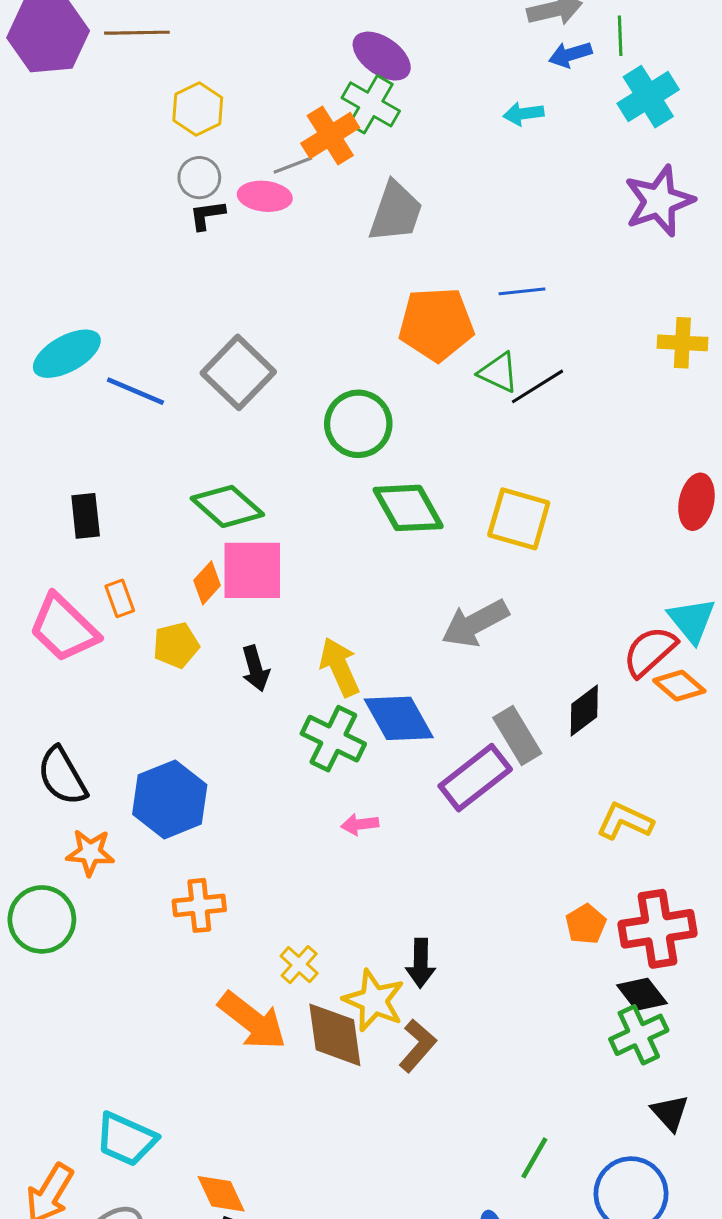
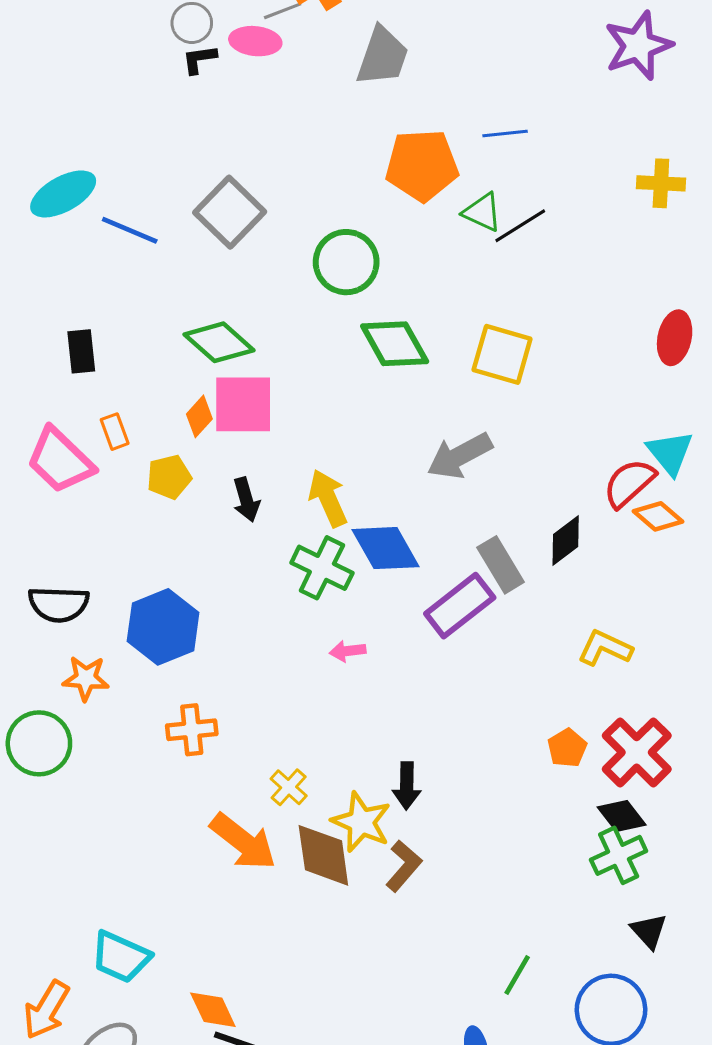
black semicircle: (62, 776) -> (59, 604), turned -58
red cross: (658, 929) -> (637, 752), turned -36

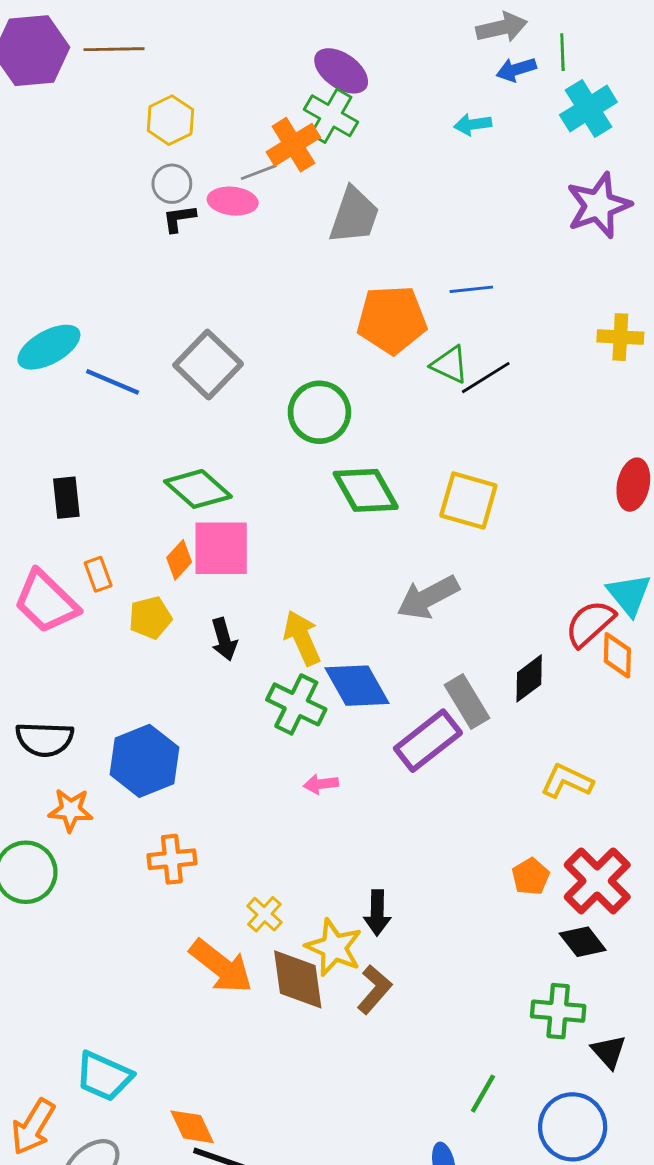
orange diamond: (658, 516) -> (617, 655), turned 51
green cross: (619, 855) -> (558, 1011), moved, turned 30

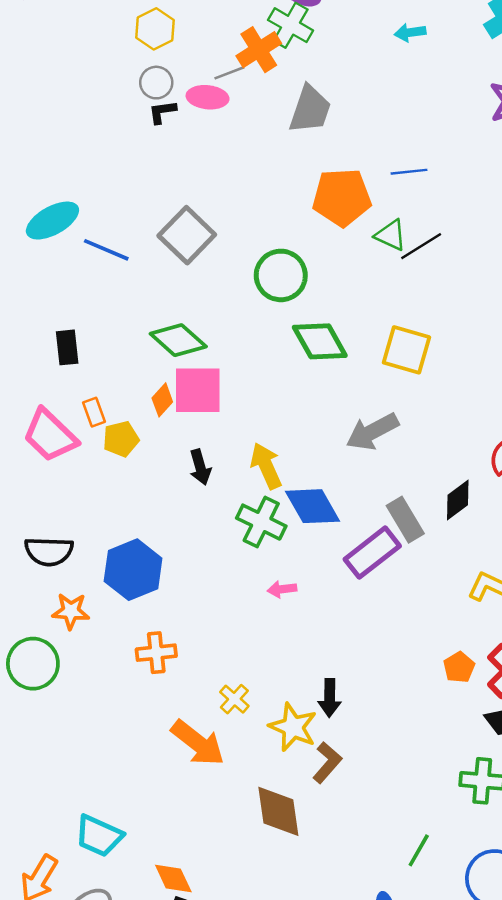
yellow pentagon: (150, 618) -> (121, 439), moved
brown diamond: (298, 979) -> (278, 811), moved

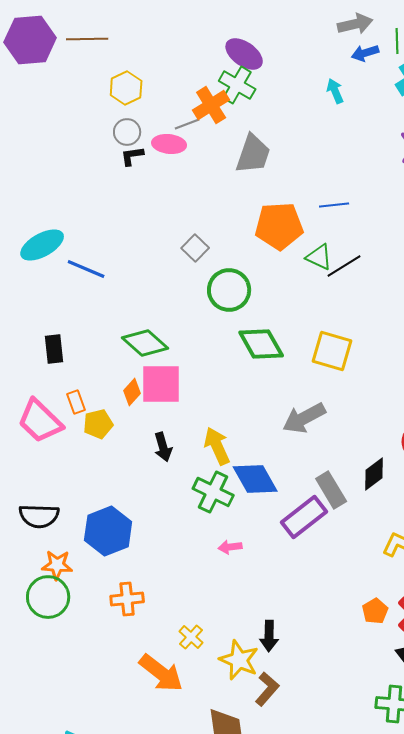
cyan arrow: (410, 33) -> (335, 91), turned 75
gray square: (187, 235) -> (195, 248), moved, size x0.6
green circle: (33, 664) -> (48, 597), moved

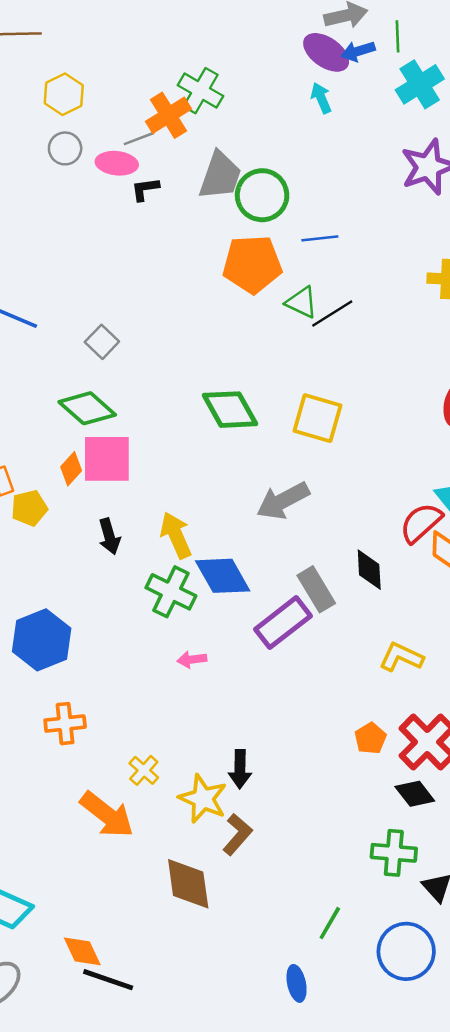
purple ellipse: (244, 54) -> (326, 52), moved
black L-shape: (132, 156) -> (145, 189), moved
gray square: (195, 248) -> (102, 342), moved
green circle: (229, 290) -> (262, 195), moved
black diamond: (374, 474) -> (369, 570), turned -56

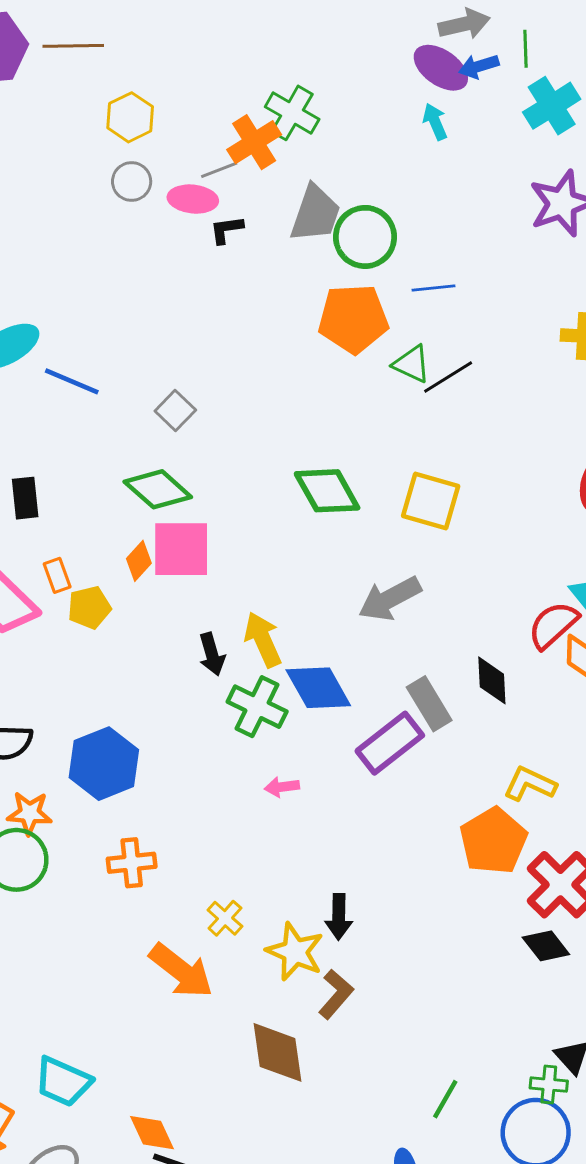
black arrow: (109, 536) -> (212, 654), moved
orange pentagon: (370, 738) -> (493, 841), moved, size x1.8
green cross: (394, 853) -> (549, 1085), moved, size x0.7

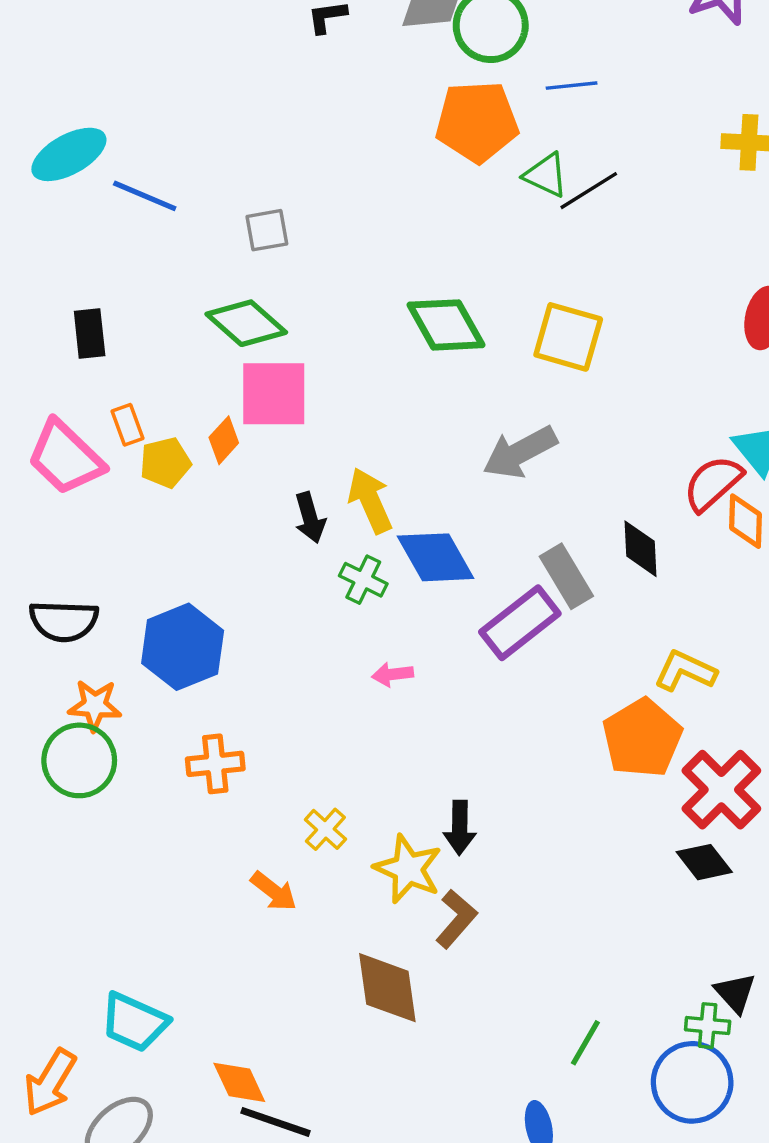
gray square: (175, 411) -> (267, 230), turned 36
orange diamond: (139, 561) -> (224, 440), moved
green cross: (257, 707) -> (363, 580), size x0.7
orange arrow: (181, 971) -> (274, 891), size x0.6

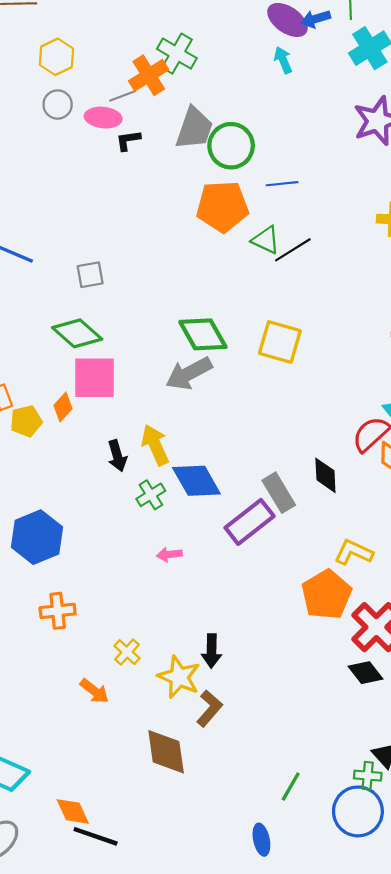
gray arrow: (520, 452) -> (189, 373), moved
green cross: (363, 580) -> (151, 495), turned 32

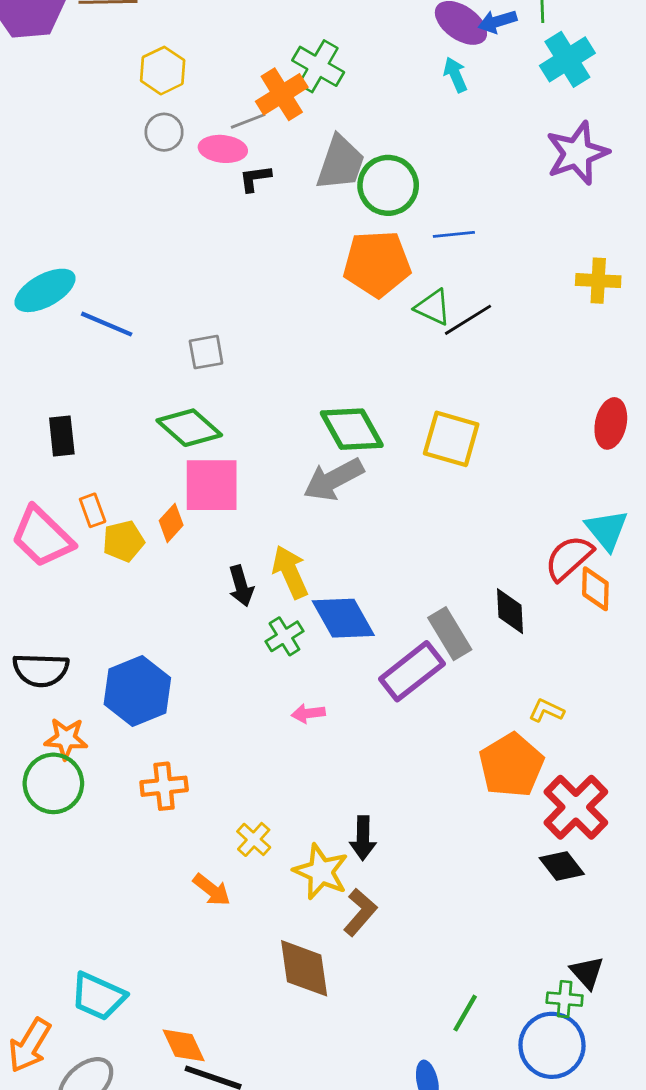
yellow L-shape: (354, 552) -> (546, 711), size x0.7

